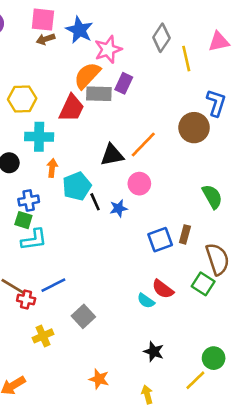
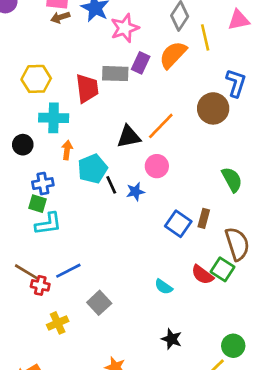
orange semicircle: (87, 76) -> (173, 55), moved
red trapezoid: (72, 108) -> (87, 88), turned -32
blue square: (160, 240) -> (178, 224), turned -35
red semicircle: (163, 289) -> (202, 275), moved

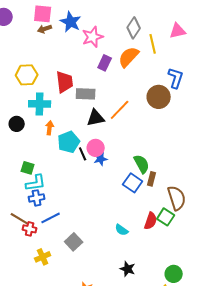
gray rectangle: (115, 74) -> (86, 94), moved
pink circle: (157, 166) -> (96, 148), moved
green semicircle: (232, 180) -> (142, 164), moved
blue cross: (43, 184) -> (37, 198), moved
red semicircle: (202, 275) -> (151, 221), turned -108

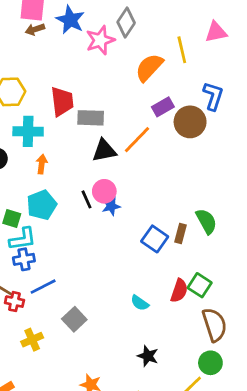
gray diamond: (134, 28) -> (126, 23), moved
purple rectangle: (105, 63) -> (163, 107), moved, turned 35
cyan pentagon: (69, 142) -> (42, 205), moved
green semicircle: (142, 164) -> (206, 221), moved
brown semicircle: (177, 198) -> (215, 325), moved

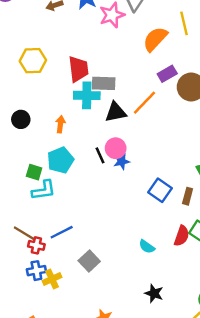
cyan cross: (28, 131) -> (87, 95), moved
brown rectangle: (180, 233) -> (188, 196), moved
blue cross: (24, 259) -> (36, 271), moved

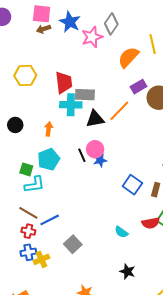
brown line: (24, 233) -> (28, 213), moved
red semicircle: (182, 236) -> (151, 223), turned 60

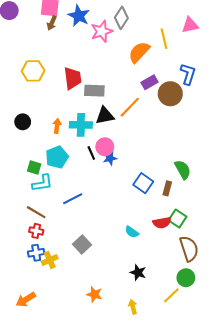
brown arrow: (44, 29) -> (52, 23), turned -48
cyan cross: (71, 105) -> (81, 125), moved
blue line: (50, 220) -> (73, 199), moved

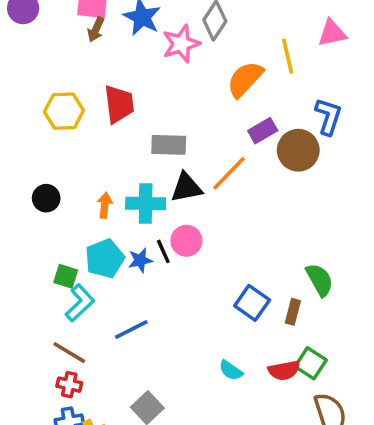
red trapezoid: (73, 78) -> (119, 104), moved
blue star: (110, 158) -> (140, 260), moved
cyan L-shape: (42, 183) -> (80, 303), turned -35
cyan semicircle: (132, 232) -> (231, 370), moved

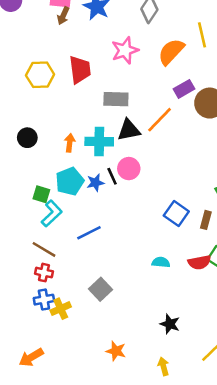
pink star: (181, 44) -> (125, 50), moved
cyan semicircle: (231, 370) -> (161, 262), turned 150

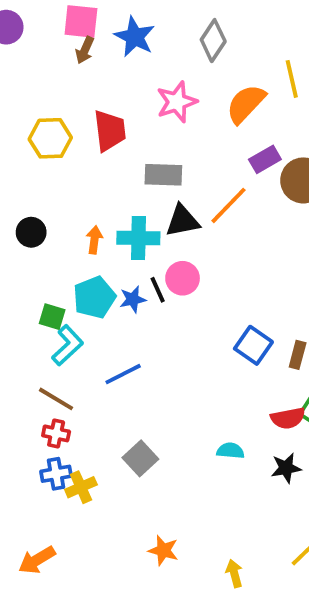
cyan semicircle: (161, 262) -> (230, 451), moved
black star: (170, 324) -> (286, 468), moved, turned -30

